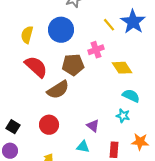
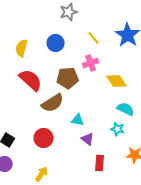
yellow line: (109, 25) -> (94, 38), moved
blue circle: (61, 30) -> (56, 43), size x0.7
cyan triangle: (83, 147) -> (78, 120), moved
red rectangle: (114, 150) -> (100, 163), moved

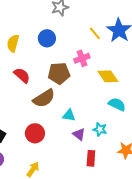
yellow line: (94, 38) -> (95, 33), moved
red semicircle: (31, 80) -> (22, 75), size x0.7
cyan star: (118, 129) -> (100, 129), moved

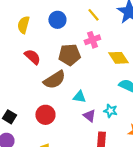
yellow line: (95, 33) -> (93, 15), moved

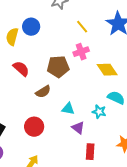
blue circle: (57, 20) -> (31, 27), moved
brown semicircle: (54, 80) -> (43, 92), size x0.7
cyan star: (110, 111) -> (99, 112), moved

